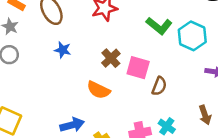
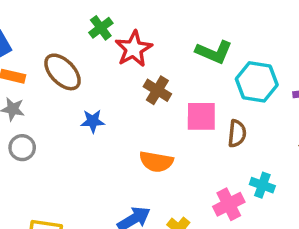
cyan hexagon: (192, 36) -> (257, 82), moved
brown cross: (111, 58) -> (157, 90), moved

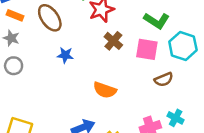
pink square: (201, 116) -> (147, 49), moved
brown semicircle: (237, 133) -> (164, 79), turned 54

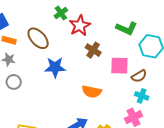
pink square: (147, 49) -> (119, 66), moved
blue star: (65, 55) -> (55, 67), size x1.5
cyan cross: (176, 118) -> (142, 96), moved

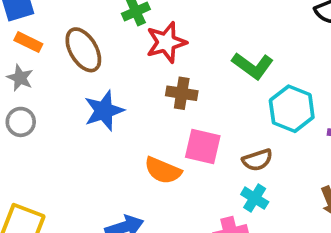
brown cross: (93, 50) -> (182, 93), turned -35
pink square: (119, 66) -> (203, 146), moved
blue star: (55, 67) -> (104, 111), turned -30

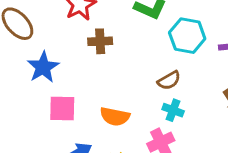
pink square: (203, 146) -> (62, 108), moved
orange semicircle: (163, 170) -> (115, 117), moved

